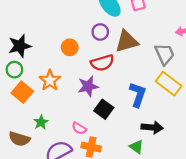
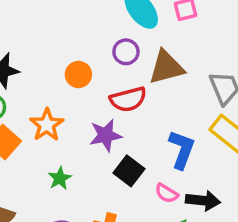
green star: (41, 122) -> (60, 178), moved
pink semicircle: (79, 128) -> (167, 193), moved

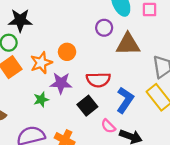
orange circle: (78, 74) -> (67, 52), moved
red semicircle: (128, 99) -> (98, 80), moved
purple star: (106, 135) -> (61, 83), moved

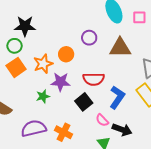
purple circle: (104, 28) -> (89, 38), moved

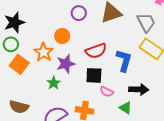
black square: (84, 102) -> (94, 75), turned -30
pink semicircle: (102, 120) -> (107, 92), moved

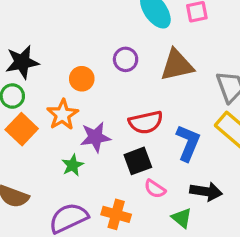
orange circle: (62, 36) -> (82, 79), moved
black square: (94, 75) -> (138, 161), turned -30

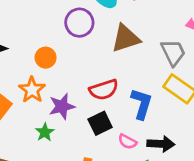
purple circle: (126, 59) -> (79, 23), moved, size x1.4
pink semicircle: (155, 189) -> (127, 142), moved

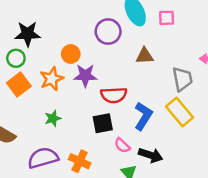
brown triangle: (126, 38) -> (145, 56), size x0.7
purple star: (62, 106) -> (85, 76), moved

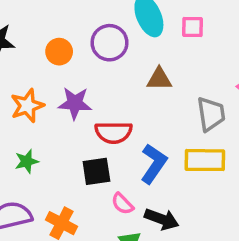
orange circle: (71, 54) -> (59, 52), moved
yellow rectangle: (179, 112) -> (205, 160), turned -52

